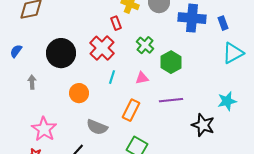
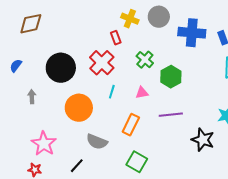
orange circle: (79, 93) -> (79, 108), size x1.4

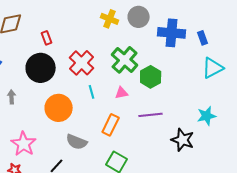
red rectangle: (116, 38) -> (47, 38), moved
green cross: (145, 60) -> (125, 60), size x1.5
cyan line: (112, 92) -> (92, 92), turned -32

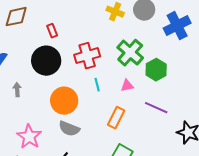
blue cross: (172, 33) -> (177, 26), turned -32
red cross: (82, 63) -> (87, 56), turned 30
purple line: (151, 115) -> (156, 108), turned 30
gray semicircle: (77, 142) -> (69, 129), moved

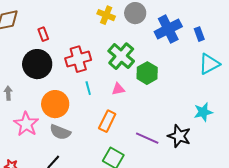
purple line: (156, 108) -> (147, 138), moved
pink star: (29, 137) -> (26, 124), moved

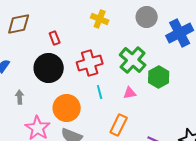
yellow cross: (106, 15) -> (100, 19), moved

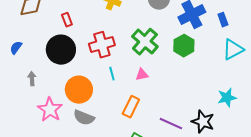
green hexagon: (159, 77) -> (184, 46), moved

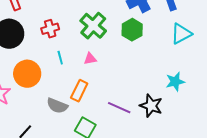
red cross: (102, 45) -> (50, 29), size x0.7
gray semicircle: (84, 118) -> (57, 106), moved

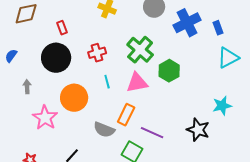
green hexagon: (132, 30) -> (169, 71), moved
pink triangle: (90, 59) -> (137, 83), size x1.6
purple line: (119, 108) -> (152, 133), moved

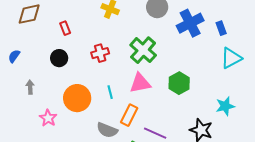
black circle: (56, 58) -> (59, 58), size x0.6
green hexagon: (169, 71) -> (179, 83), moved
cyan line: (107, 82) -> (110, 92), moved
pink star: (45, 118) -> (48, 118), size x0.7

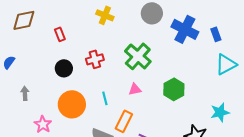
blue cross: (190, 23) -> (185, 29), turned -36
black circle: (59, 58) -> (64, 68), moved
pink triangle: (140, 83) -> (135, 89), size x0.6

